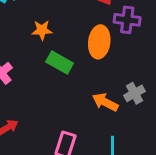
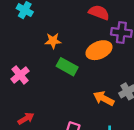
orange ellipse: (99, 42) -> (99, 50), turned 60

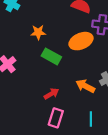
red arrow: (26, 119) -> (51, 94), moved

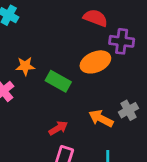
orange star: (38, 32) -> (25, 66), moved

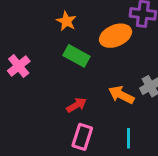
orange star: (25, 66) -> (66, 21), moved, turned 30

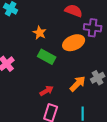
orange arrow: (121, 95) -> (78, 84), turned 108

